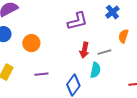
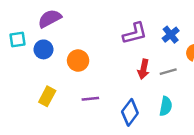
blue cross: (112, 12) -> (171, 35), moved
cyan semicircle: (95, 70) -> (166, 106), moved

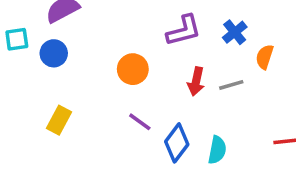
orange circle: (78, 61) -> (133, 69), moved
purple line: (90, 99) -> (140, 122), moved, turned 42
cyan semicircle: (166, 106) -> (217, 150), moved

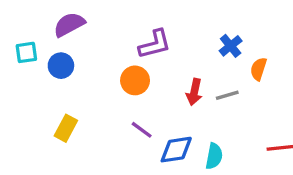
purple L-shape: (184, 30) -> (155, 44), moved
blue diamond: (177, 143) -> (176, 150), turned 44

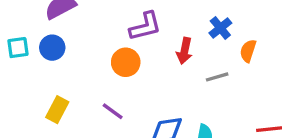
cyan square: (26, 52) -> (18, 48), moved
red arrow: (194, 92) -> (184, 51), moved
purple line: (142, 130) -> (113, 111), moved

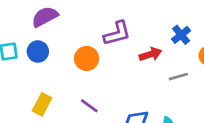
red arrow: (184, 51) -> (150, 54), turned -120
orange circle: (126, 62) -> (87, 58), moved

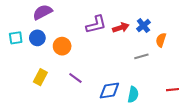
red arrow: (150, 54) -> (121, 28), moved
orange circle: (87, 58) -> (62, 46), moved

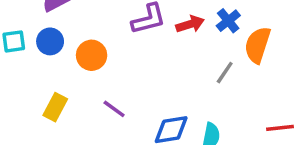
orange semicircle: (161, 40) -> (258, 45), size x1.5
gray line: (141, 56) -> (225, 73), turned -40

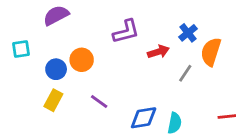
red arrow: (190, 24) -> (158, 52), moved
blue circle: (50, 41) -> (56, 69), moved

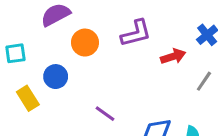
orange circle: (82, 60) -> (85, 43), moved
yellow rectangle: (53, 100) -> (28, 98), moved, turned -60

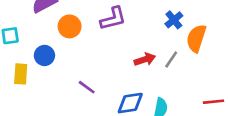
red arrow: (173, 56) -> (145, 59), moved
yellow rectangle: (28, 98) -> (21, 74), turned 36

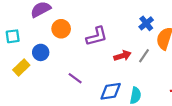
purple L-shape: (113, 19) -> (97, 36), moved
yellow rectangle: (21, 74) -> (21, 68), turned 42

